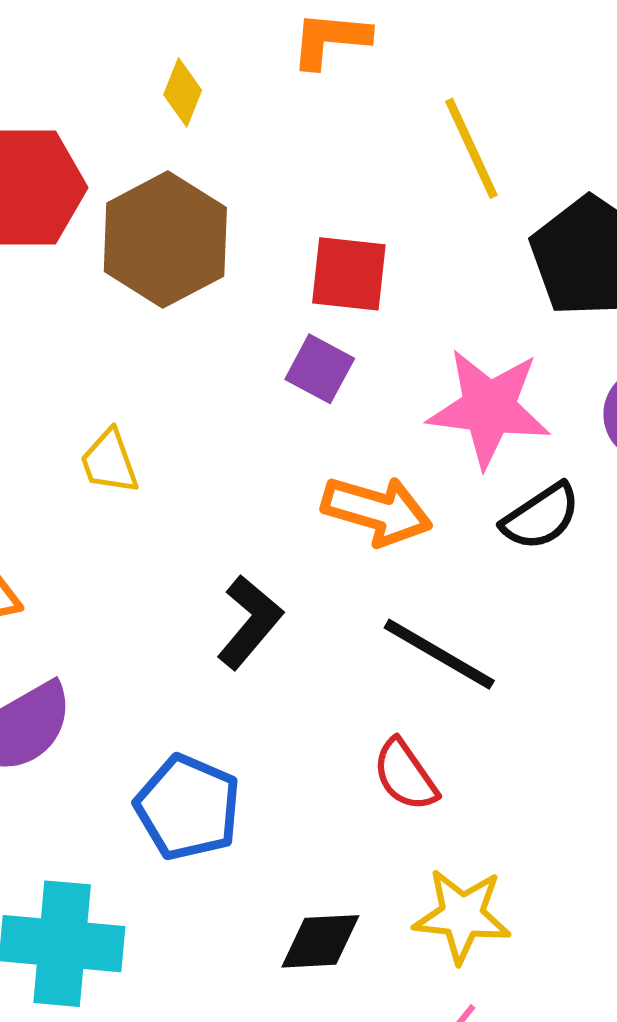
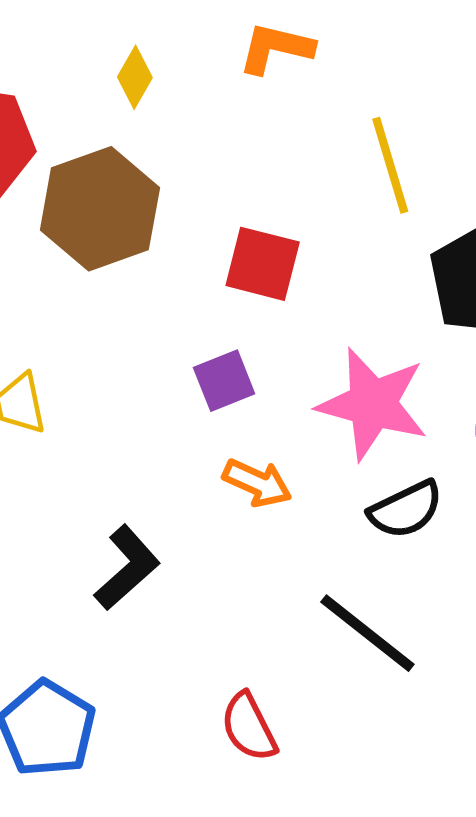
purple square: (320, 369) -> (224, 381), moved, turned 32
orange arrow: (377, 511) -> (257, 483), size x0.7
black line: (439, 654) -> (367, 633), moved

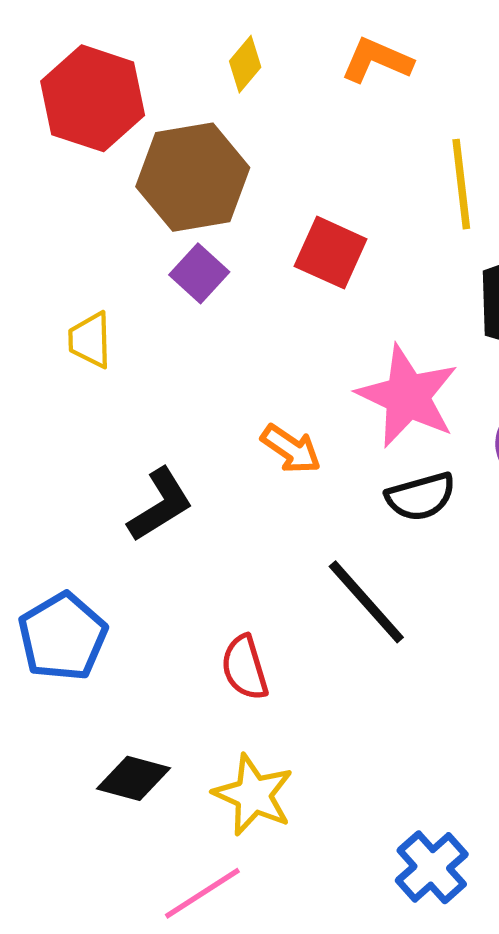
purple square: (224, 381) -> (199, 273), moved, turned -36

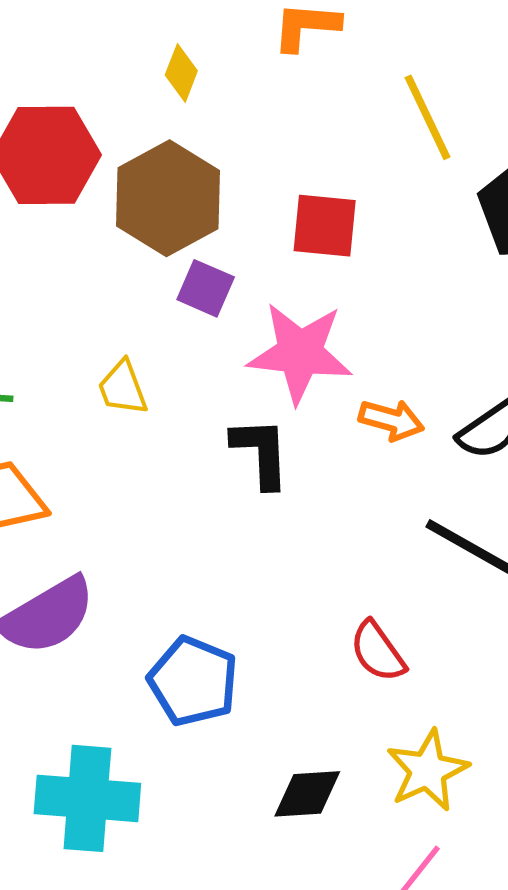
pink star: (407, 396) -> (300, 353), moved
orange arrow: (291, 449) -> (391, 420), moved
black L-shape: (160, 505) -> (261, 453), moved, turned -42
yellow star: (253, 795) -> (428, 770), turned -30

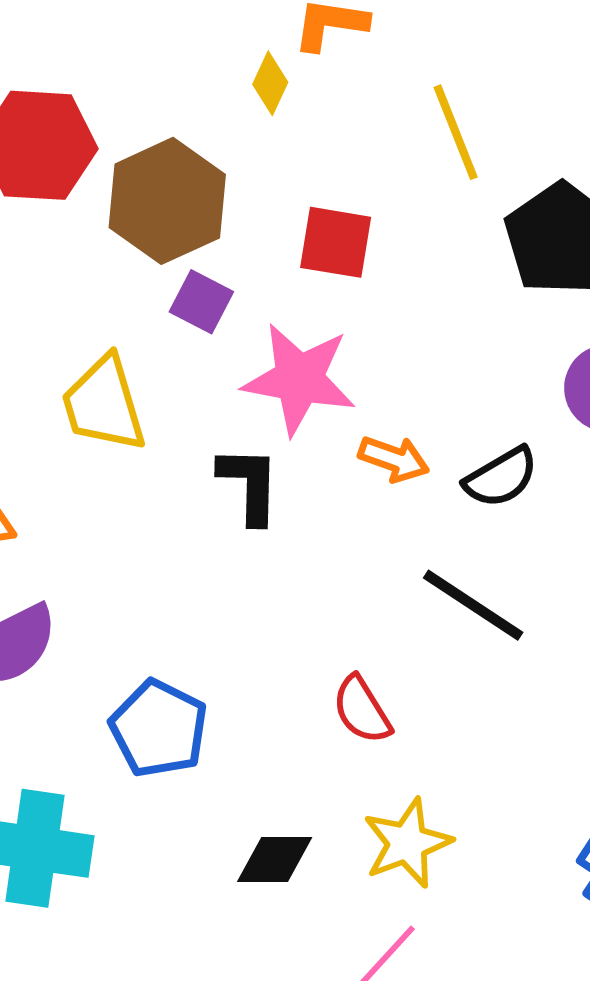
yellow diamond: (181, 73) -> (270, 83), moved
yellow trapezoid: (123, 388) -> (104, 404), size x1.6

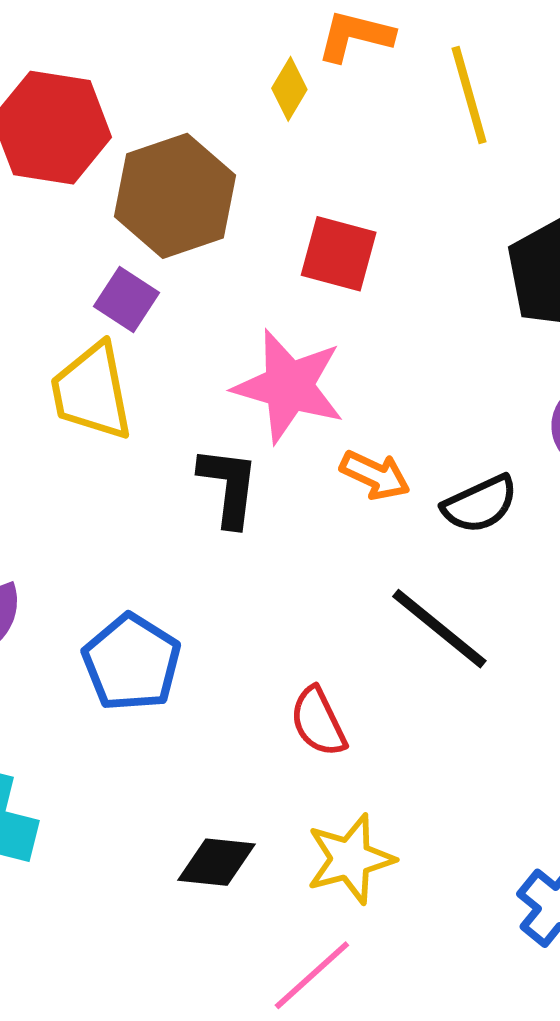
yellow line: (456, 132) -> (469, 95), moved
purple square: (201, 302) -> (126, 300), moved
blue pentagon: (159, 729) -> (132, 663), moved

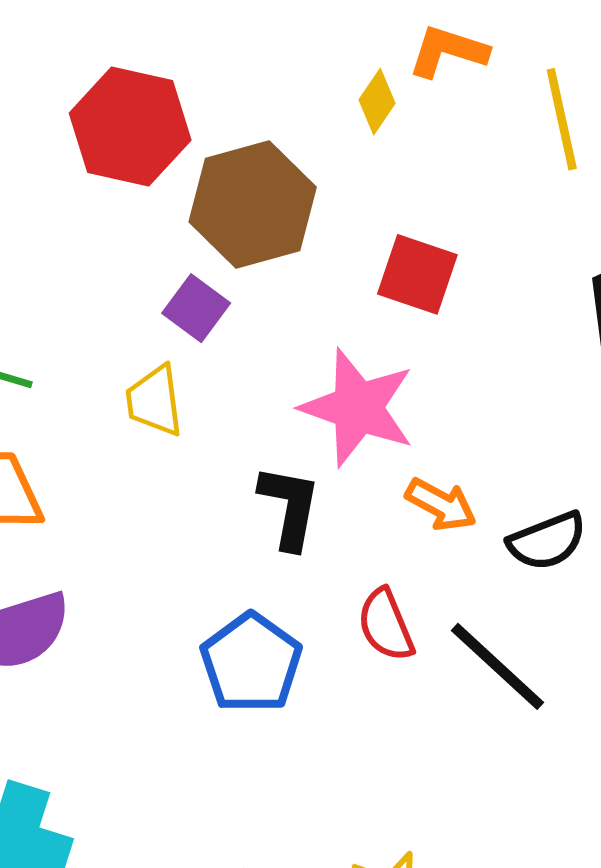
yellow trapezoid: (92, 392) -> (155, 401), size x0.7
blue pentagon: (132, 663) -> (251, 663), moved
red semicircle: (318, 722) -> (386, 625), moved

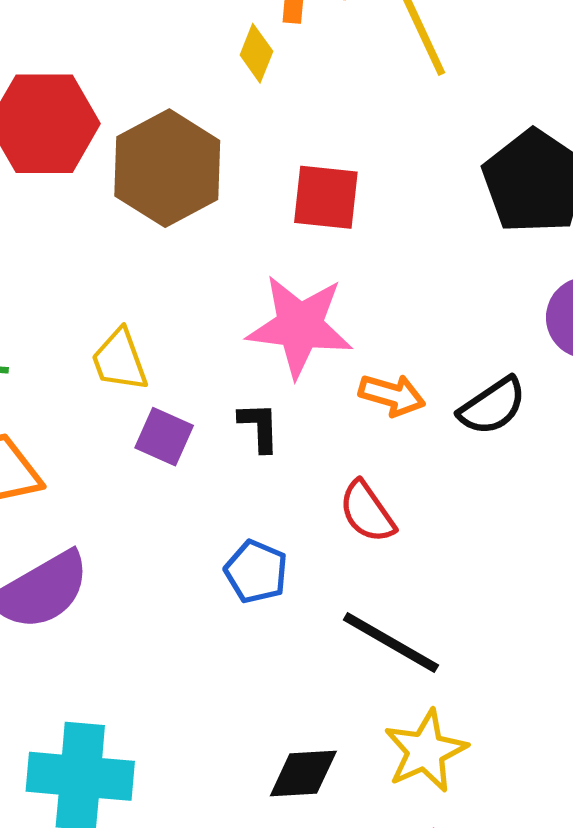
purple square: (196, 308) -> (164, 437), moved
black L-shape: (290, 507) -> (259, 427), size x0.7
blue pentagon: (251, 663) -> (256, 572), size x0.7
black line: (497, 666) -> (391, 642), moved

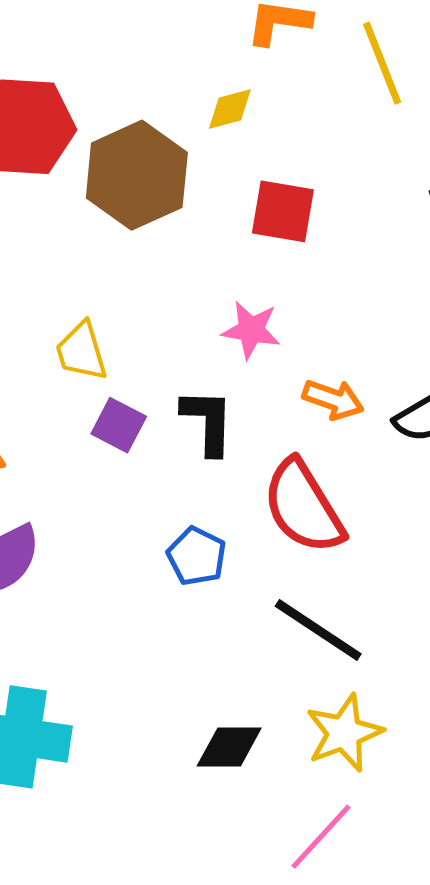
yellow diamond: (256, 53) -> (230, 109), moved, turned 50
pink star: (300, 326) -> (251, 330), size x0.6
black L-shape: (259, 427) -> (208, 422), size x1.4
red semicircle: (367, 512) -> (303, 507), size x1.6

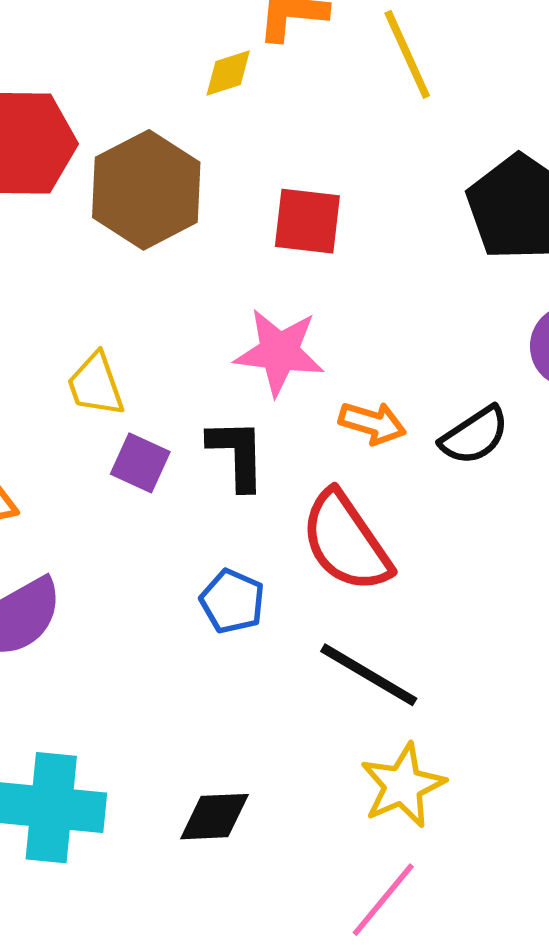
yellow diamond: (230, 109) -> (228, 73), moved
pink star: (251, 330) -> (279, 352), size x1.4
black diamond: (229, 747) -> (215, 817), moved

